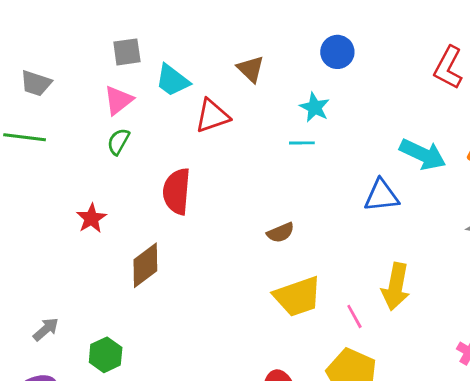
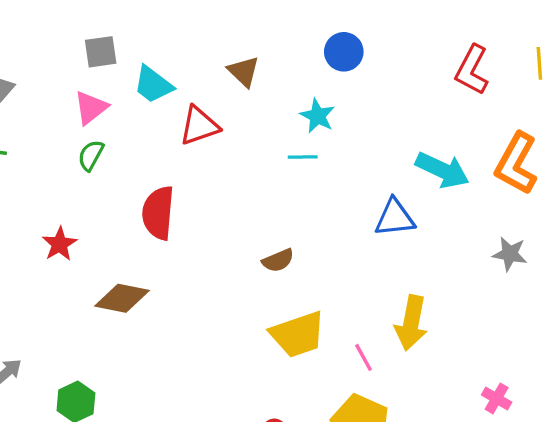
brown diamond: (145, 265) -> (122, 298), turned 48

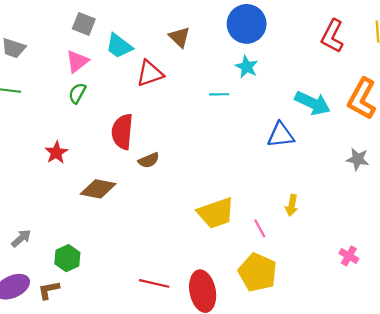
gray square: (101, 52) -> (84, 24), turned 30
blue circle: (344, 52) -> (247, 24), size x1.5
cyan star: (318, 116) -> (247, 67), moved
brown semicircle: (278, 260) -> (149, 160), moved
yellow arrow: (411, 323) -> (292, 205), size x0.6

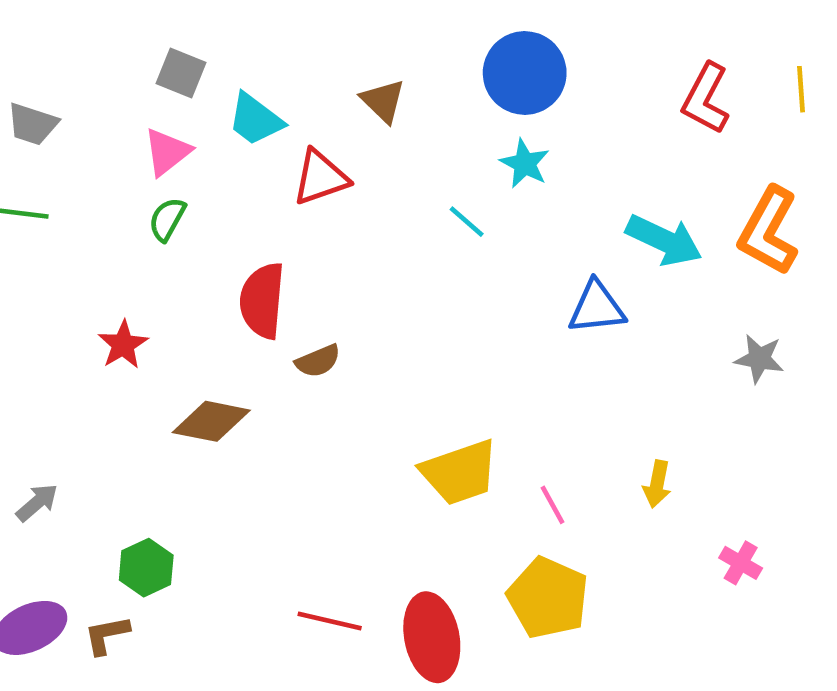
cyan line: (219, 94) -> (467, 222), turned 42
yellow arrow: (292, 205) -> (657, 484), moved
gray arrow: (21, 238) -> (37, 503), moved

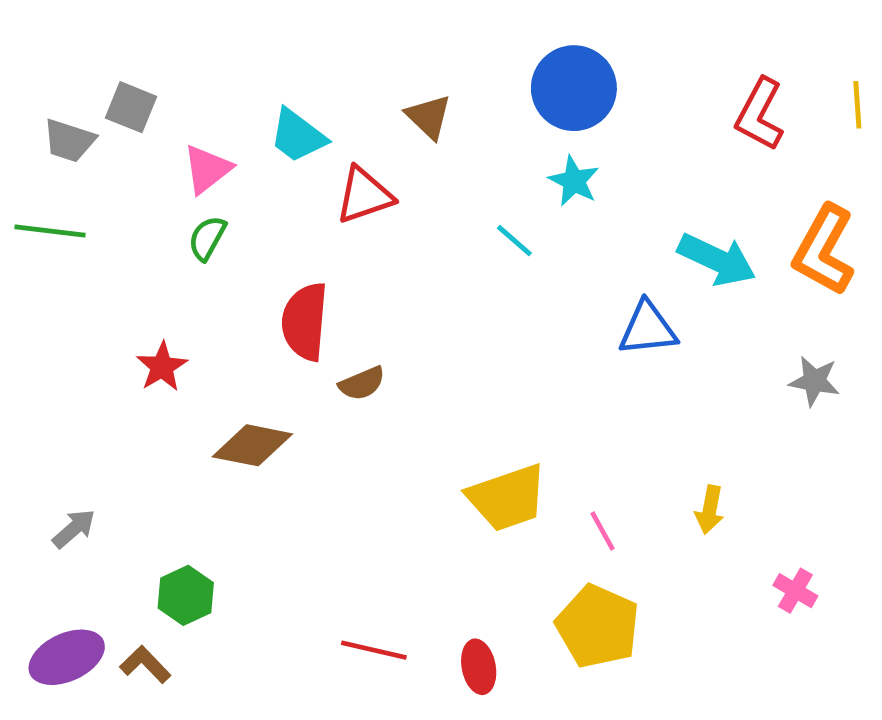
gray square: (181, 73) -> (131, 107), moved
brown L-shape: (107, 635) -> (145, 664), turned 57
red ellipse: (432, 637) -> (479, 667), size x0.6

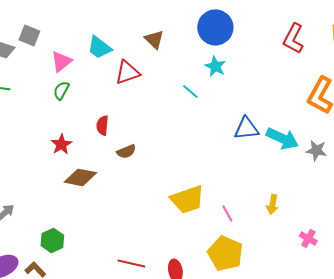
cyan arrow: (717, 260) -> (282, 138), moved
red semicircle: (305, 321) -> (102, 125), size x0.6
red star: (162, 367) -> (61, 144), moved

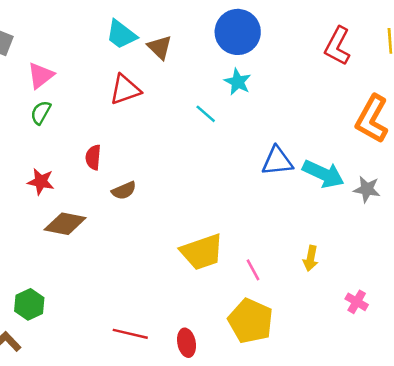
cyan trapezoid: (99, 47) -> (121, 34), moved
red star: (61, 144) -> (41, 182), turned -30

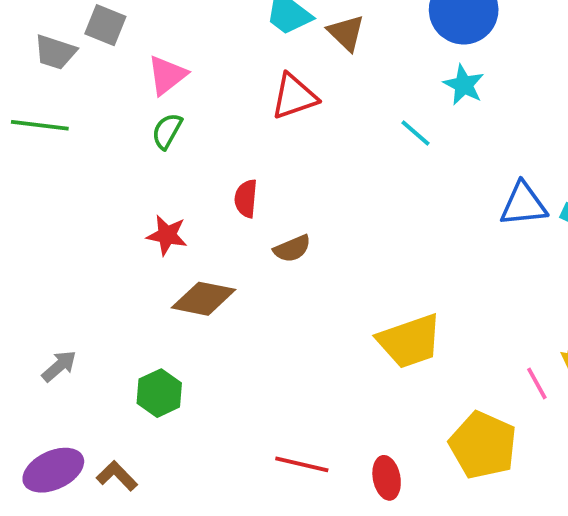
pink line: (253, 270) -> (537, 383), moved
green hexagon: (29, 304) -> (159, 393), moved

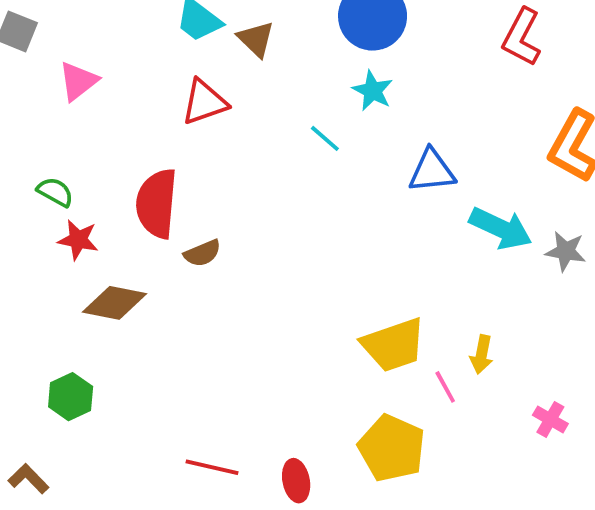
green semicircle: (167, 131) -> (55, 192), moved, turned 90
red semicircle: (246, 199) -> (157, 203), size x1.8
blue triangle: (523, 204) -> (432, 171), moved
yellow trapezoid: (410, 341) -> (394, 345), moved

